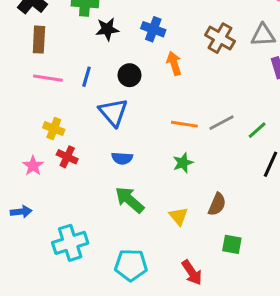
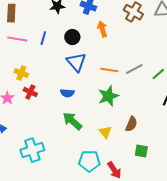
blue triangle: (113, 112) -> (76, 62), moved
green star: (183, 163) -> (108, 96), size x1.5
cyan pentagon: (131, 265) -> (89, 161), moved

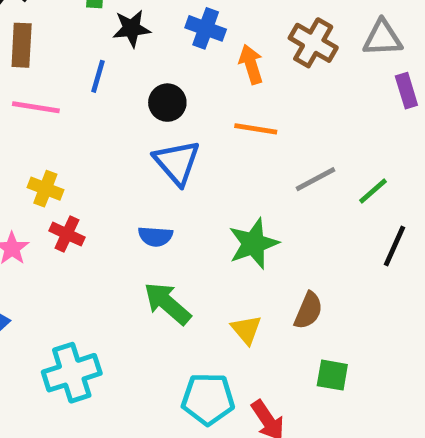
orange arrow: (102, 29) -> (251, 64), moved
blue line: (43, 38) -> (98, 76), moved
orange line: (109, 70) -> (256, 129), moved

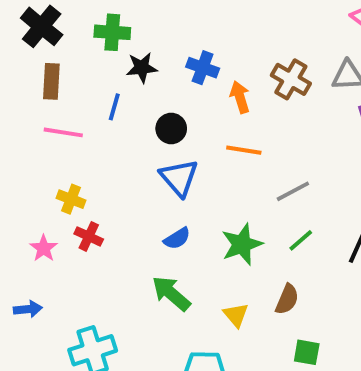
green line: (373, 191) -> (301, 240), moved
blue semicircle: (155, 236) -> (177, 238), moved, turned -36

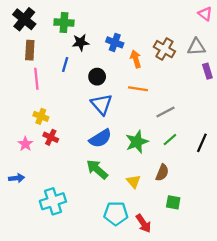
pink line: (63, 132) -> (36, 79), turned 75
blue semicircle: (177, 238) -> (100, 138), size x1.5

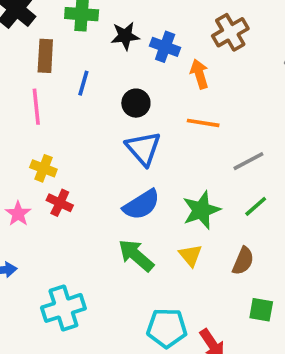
black star: (81, 42) -> (125, 36), moved
brown cross: (164, 49) -> (230, 32), moved, turned 30
brown rectangle: (30, 50) -> (45, 56), moved
yellow triangle: (134, 181) -> (190, 255), moved

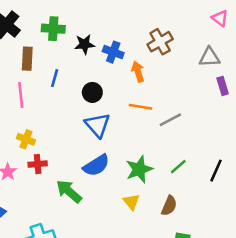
gray line: (248, 161) -> (170, 120), moved
red cross: (60, 203) -> (38, 164), turned -30
green arrow: (136, 255) -> (69, 191), moved

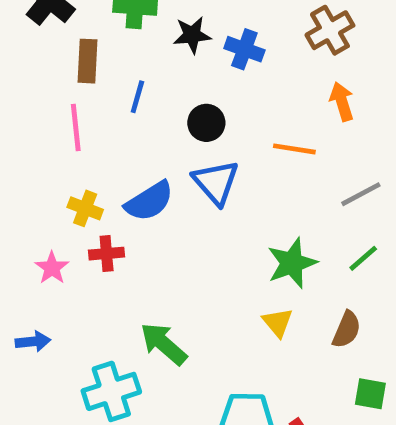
orange arrow: (138, 72) -> (342, 101), moved
gray line: (170, 120) -> (361, 194), moved
blue semicircle: (96, 165) -> (149, 201), moved
green arrow: (69, 191) -> (164, 344), moved

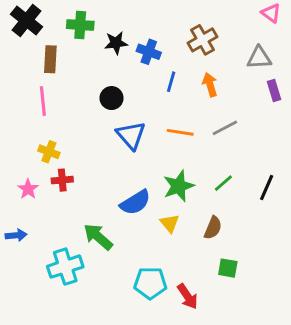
blue line: (137, 97) -> (171, 82), moved
black circle: (206, 123) -> (112, 98), moved
orange line: (294, 149) -> (180, 132), moved
gray line: (361, 194) -> (225, 128), moved
blue semicircle: (149, 201) -> (135, 202), moved

